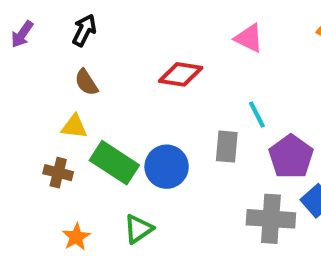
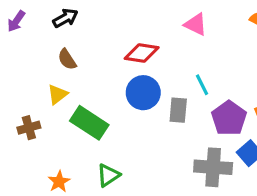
black arrow: (84, 30) -> (65, 18), turned 35
yellow triangle: (74, 127) -> (57, 94), turned -45
blue circle: (167, 167) -> (143, 93), moved
brown cross: (58, 173) -> (29, 128), moved, turned -30

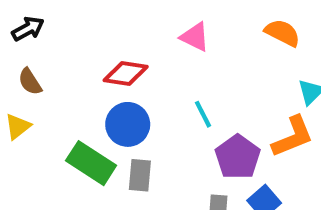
gray rectangle: (178, 110) -> (140, 175), moved
green rectangle: (89, 123) -> (91, 163), moved

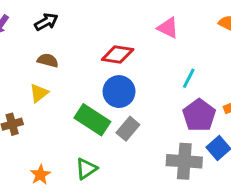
brown semicircle: (30, 82) -> (48, 60), turned 138
cyan line: (203, 114) -> (189, 78), moved, turned 54
gray rectangle: (140, 175) -> (128, 129), turned 35

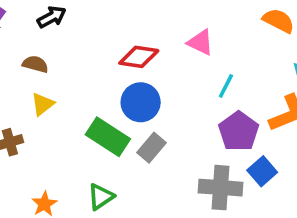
pink triangle: (168, 28) -> (200, 42), moved
brown semicircle: (48, 60) -> (35, 64), moved

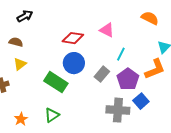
gray rectangle: (151, 148) -> (102, 74), moved

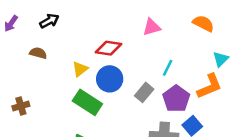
pink triangle: (107, 30) -> (152, 27), moved, turned -42
yellow triangle: (20, 64) -> (80, 69), moved

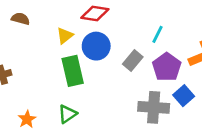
green rectangle: (87, 102) -> (73, 71), turned 44

